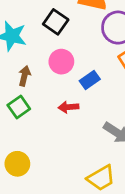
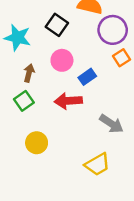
red arrow: (68, 107) -> (68, 101), size x1.5
yellow circle: (17, 164) -> (37, 143), moved

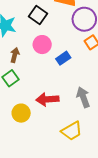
red arrow: (68, 101) -> (47, 99), moved
gray arrow: (111, 124) -> (83, 97), turned -144

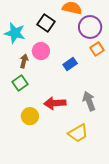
pink circle: (42, 45) -> (41, 51), moved

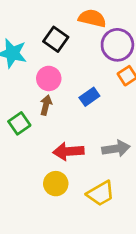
brown arrow: (24, 61) -> (46, 105), moved
gray arrow: (89, 101) -> (116, 149), turned 102
yellow circle: (30, 116) -> (56, 184), moved

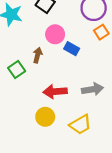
pink circle: (49, 78) -> (55, 34), moved
blue rectangle: (89, 97) -> (72, 49), turned 64

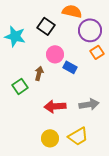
yellow circle: (45, 117) -> (50, 138), moved

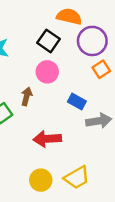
black square: (46, 26) -> (48, 41), moved
blue rectangle: (70, 67) -> (77, 102), moved
gray arrow: (89, 104) -> (99, 121), moved

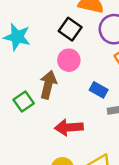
brown arrow: (27, 96) -> (48, 85), size x1.5

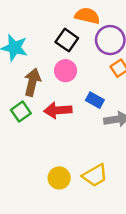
brown arrow: (48, 85) -> (32, 82), moved
red arrow: (69, 127) -> (58, 110), moved

